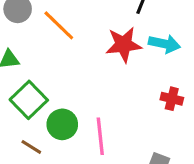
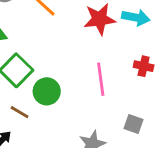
pink line: (100, 136) -> (101, 79), moved

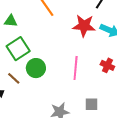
gray square: (134, 124) -> (91, 104), turned -32

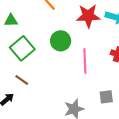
green circle: (36, 68) -> (61, 41), moved

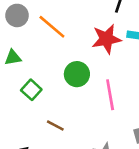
green square: (22, 48) -> (31, 90), size x0.7
brown line: (22, 80) -> (55, 126), moved

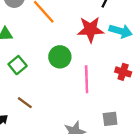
brown line: (55, 126) -> (25, 103), moved

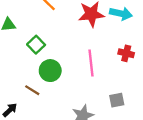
green circle: (60, 57) -> (50, 71), moved
green square: (18, 65) -> (36, 45), moved

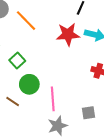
pink line: (91, 63) -> (53, 99), moved

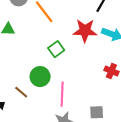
green square: (17, 61) -> (56, 49), moved

